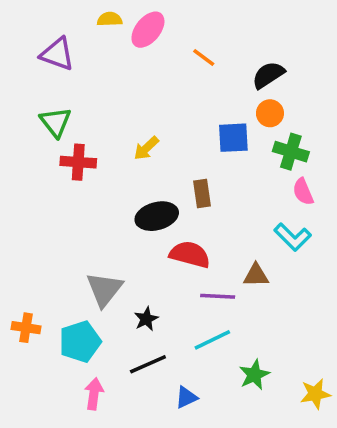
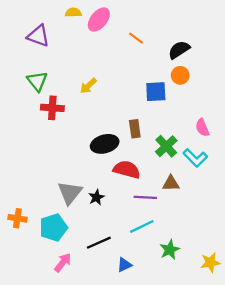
yellow arrow: (146, 148) -> (88, 86), moved
green cross: (291, 152) -> (166, 146), moved, turned 30
black star: (146, 319) -> (96, 197), moved
pink arrow: (94, 394) -> (63, 262), turned 30

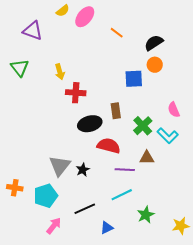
yellow semicircle: (73, 13) -> (63, 11), turned 144
green triangle: (37, 81) -> (20, 68), moved
yellow arrow: (88, 86) -> (60, 72), moved, turned -63
red cross: (52, 108) -> (76, 93), moved

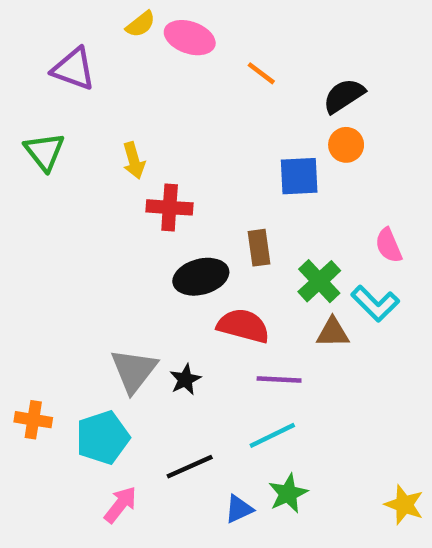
pink ellipse: (85, 17) -> (190, 38), turned 70
brown triangle: (147, 158) -> (333, 333), moved
green star: (146, 215) -> (288, 493), moved
yellow star: (181, 226) -> (404, 505), turned 30

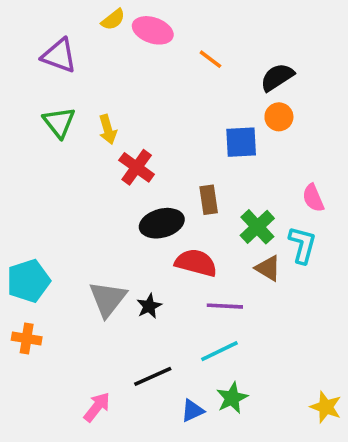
green triangle: (44, 152) -> (59, 122), moved
red cross: (170, 207) -> (137, 167), turned 32
cyan L-shape: (375, 304) -> (302, 245), turned -120
brown triangle: (333, 333) -> (268, 268), turned 32
cyan pentagon: (103, 438) -> (28, 281), moved

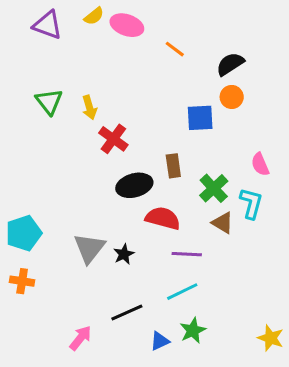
purple triangle: (59, 56) -> (48, 25), moved

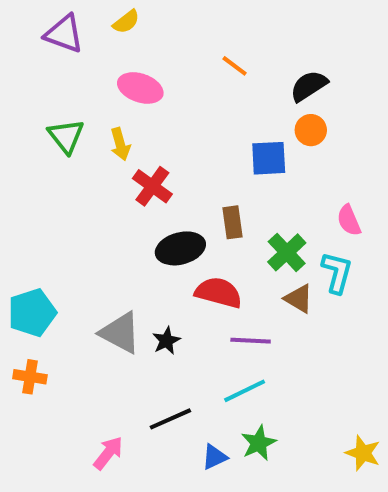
pink ellipse: (127, 25) -> (140, 88), moved
gray triangle: (89, 248) -> (120, 333), turned -40

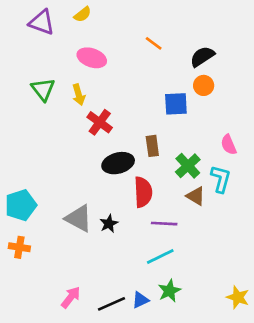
red semicircle: (219, 293) -> (143, 192), turned 72
black line: (170, 419) -> (111, 304), moved

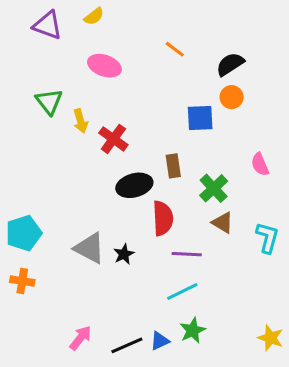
yellow arrow: (79, 95) -> (81, 121), moved
cyan L-shape: (221, 179) -> (267, 238), moved

